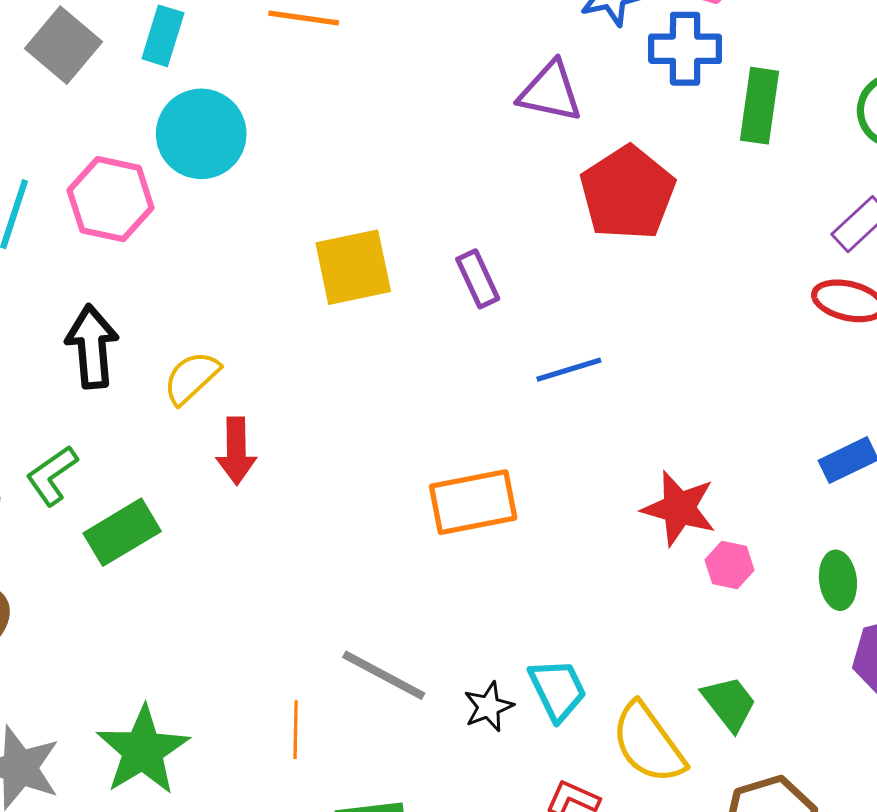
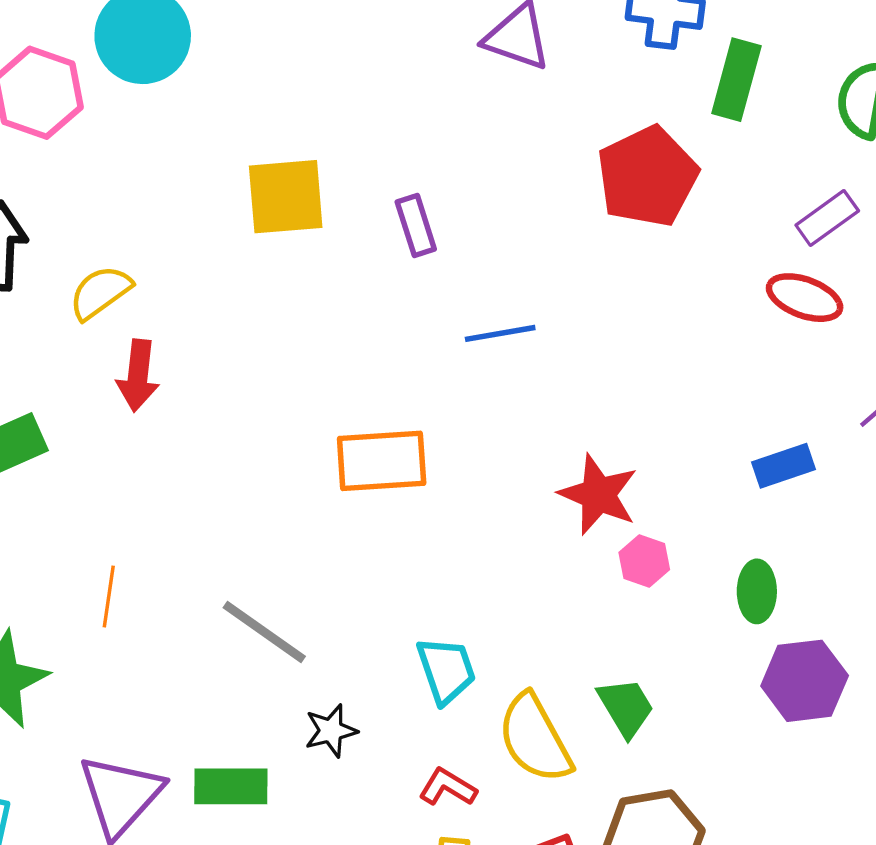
red pentagon: (628, 193) -> (647, 177), moved
black star: (489, 707) -> (331, 731), moved
orange line: (296, 730) -> (109, 596), moved

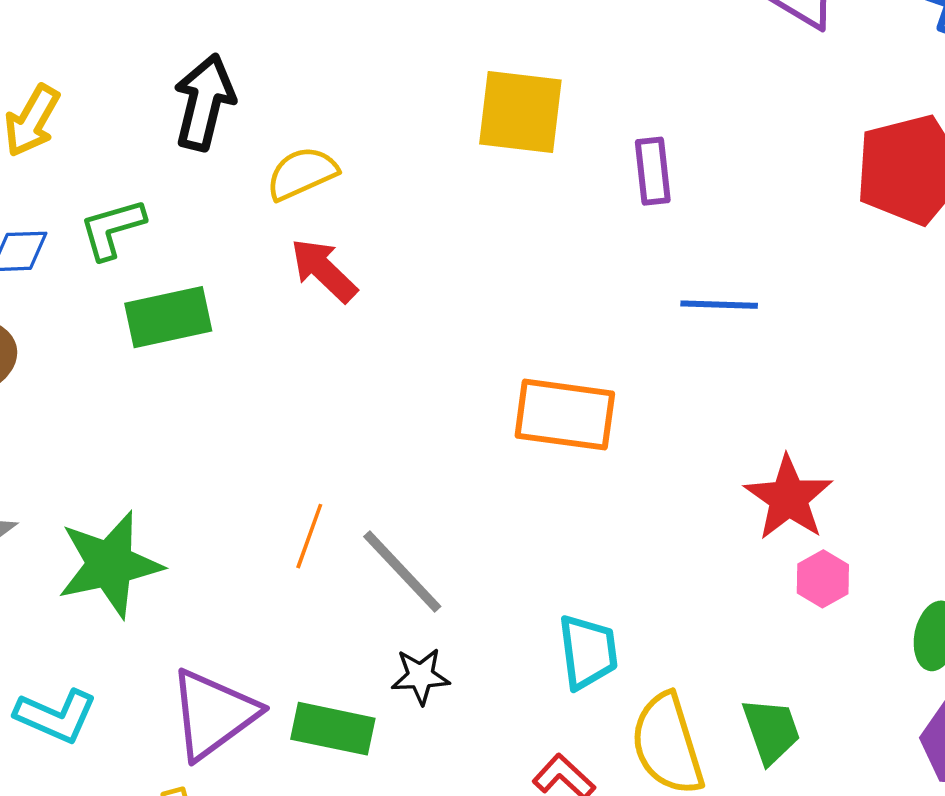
red arrow: (138, 375) -> (324, 270), turned 116
orange line: (109, 596) -> (309, 536), moved
black star: (331, 731) -> (420, 676), moved

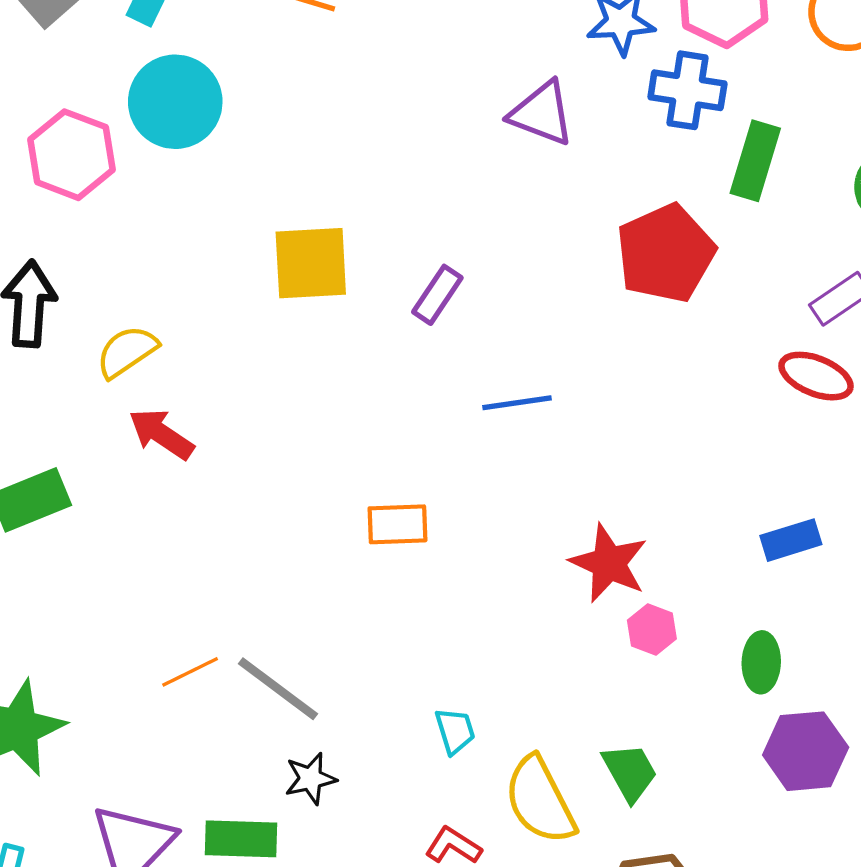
purple rectangle: (653, 171) -> (437, 295), turned 50
orange rectangle: (565, 415) -> (397, 524), size x0.7
orange line: (309, 536) -> (190, 672), turned 54
cyan trapezoid: (588, 652) -> (455, 731), size x0.7

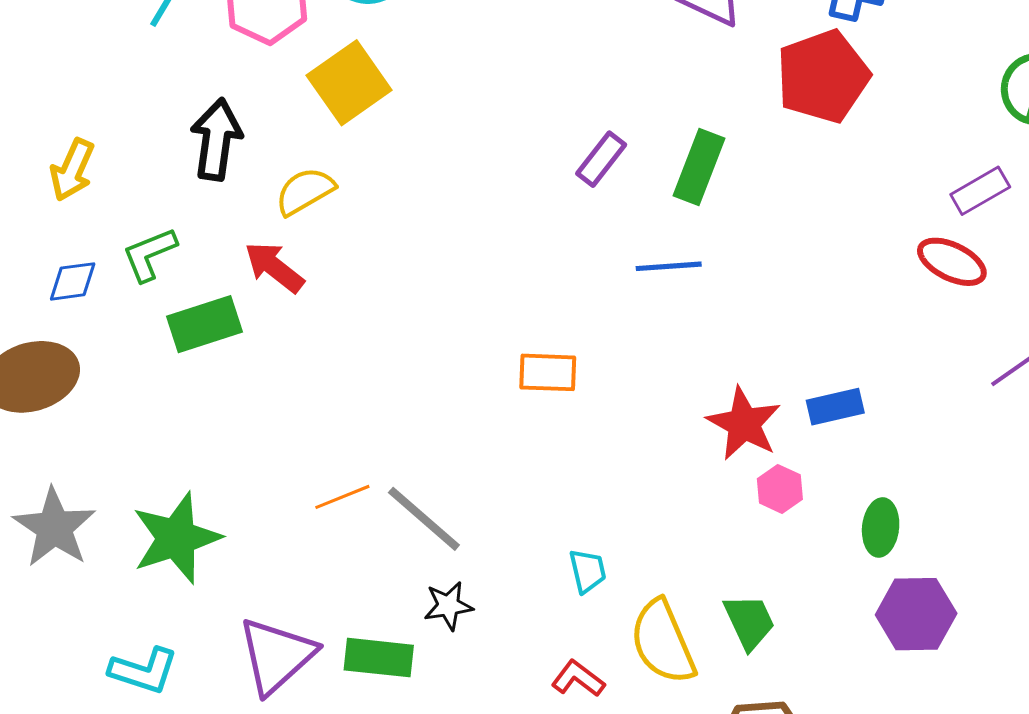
green rectangle: (755, 161) -> (699, 167), moved
red pentagon: (666, 253) -> (823, 76), moved
yellow square: (311, 263) -> (349, 83), moved, turned -36
red arrow: (161, 434) -> (274, 267), moved
blue rectangle: (791, 540) -> (835, 407), moved

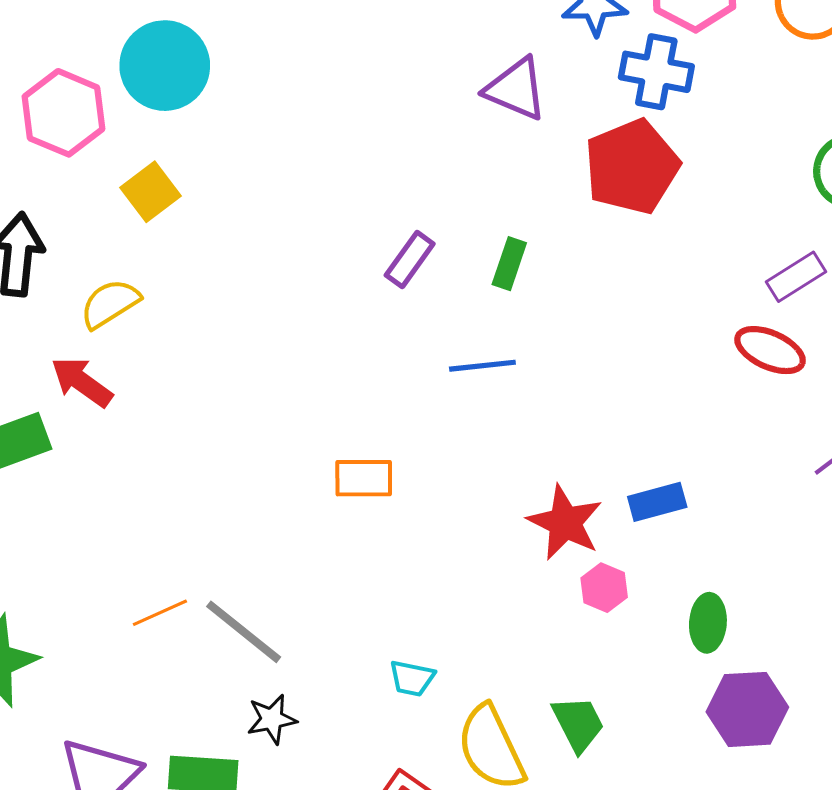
yellow square: (349, 83) -> (150, 192), size x0.7
green rectangle: (699, 167) -> (509, 264), size x0.7
cyan trapezoid: (588, 571) -> (412, 678), turned 117

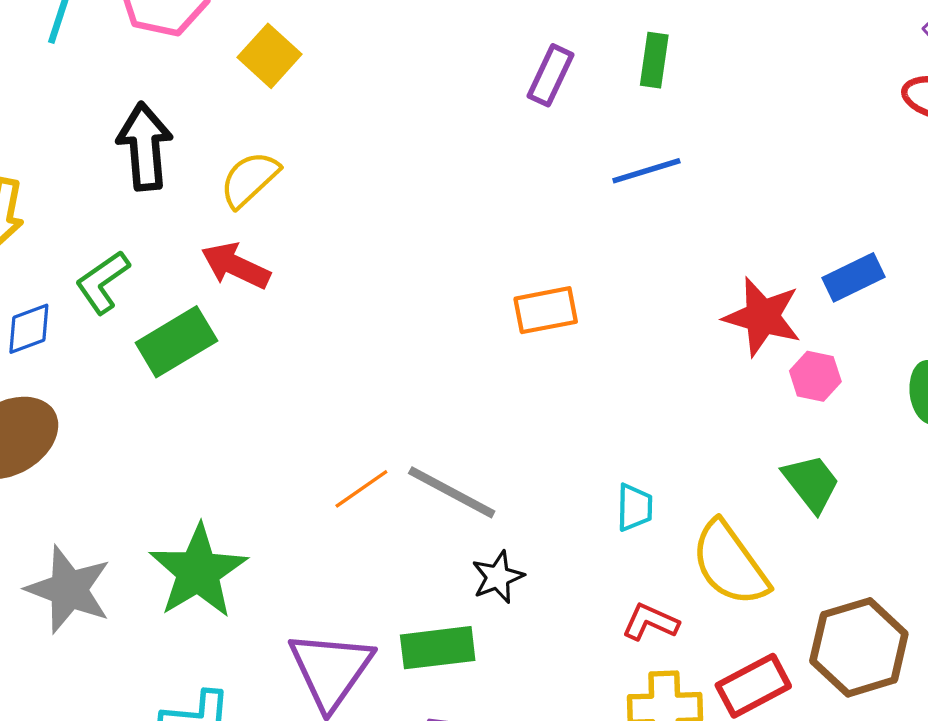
cyan trapezoid: (412, 678) -> (635, 507), turned -90
green trapezoid: (578, 724) -> (811, 483), moved

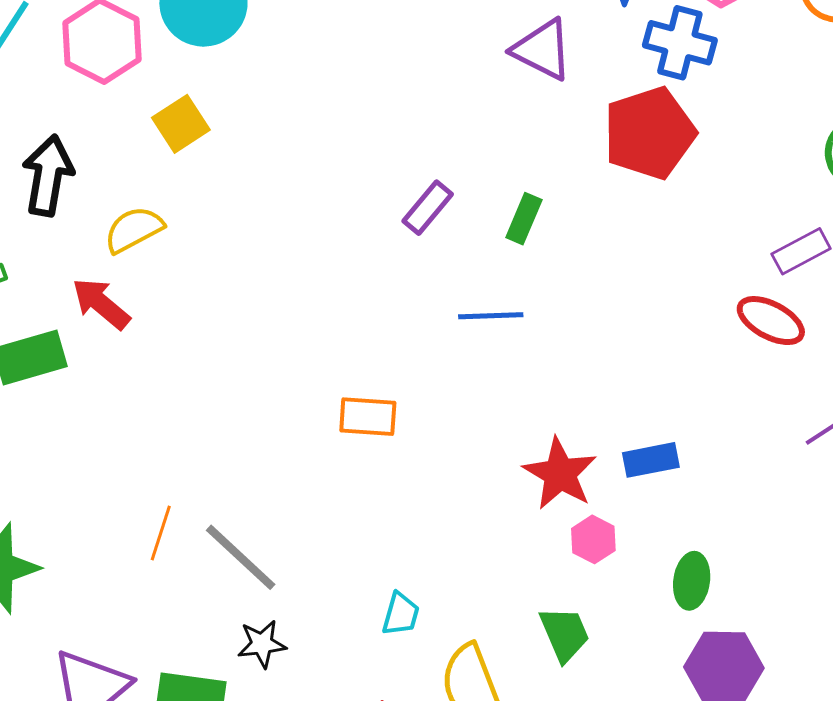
orange line: (361, 489) -> (161, 533), turned -52

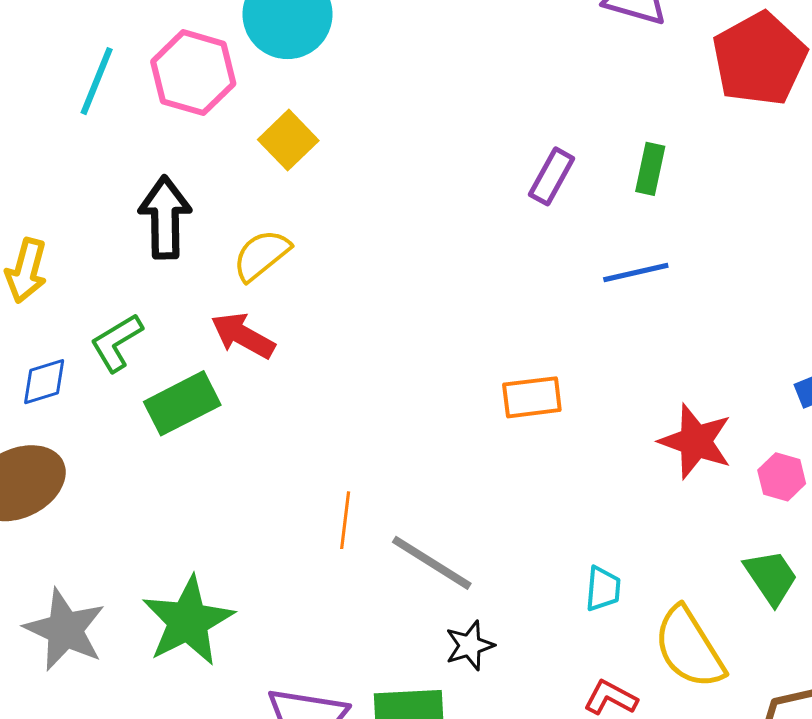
red star: (560, 474) -> (696, 441), moved
orange line: (161, 533) -> (345, 520), moved

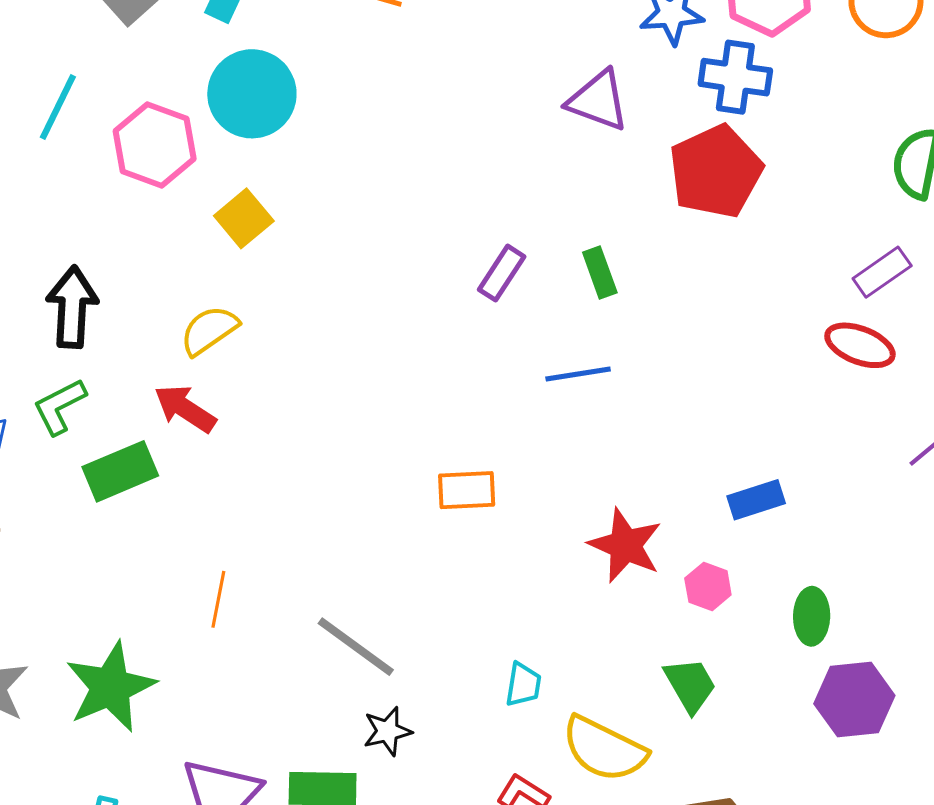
cyan line: (97, 81) -> (58, 107), moved
green rectangle: (650, 169) -> (600, 273), turned -36
black arrow: (165, 217) -> (72, 307), moved
orange line: (345, 520) -> (218, 599), moved
yellow semicircle: (689, 648) -> (604, 749), turned -36

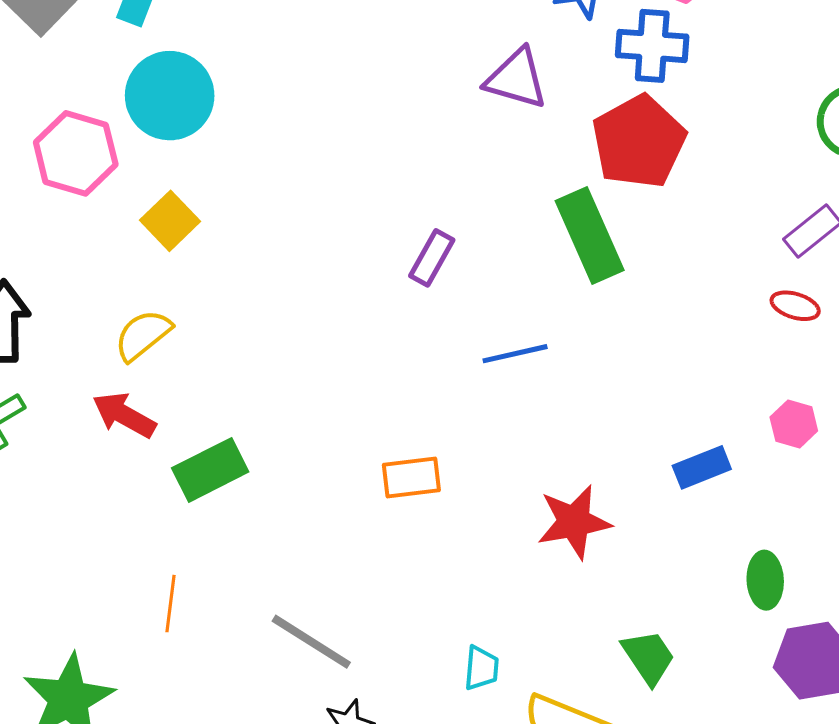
green rectangle: (600, 273) -> (590, 235), moved, size x1.8
red ellipse: (860, 345) -> (795, 306), size x0.7
green rectangle: (120, 471) -> (210, 470), moved
red star: (625, 545) -> (574, 522), turned -30
pink hexagon: (708, 587) -> (794, 424), moved

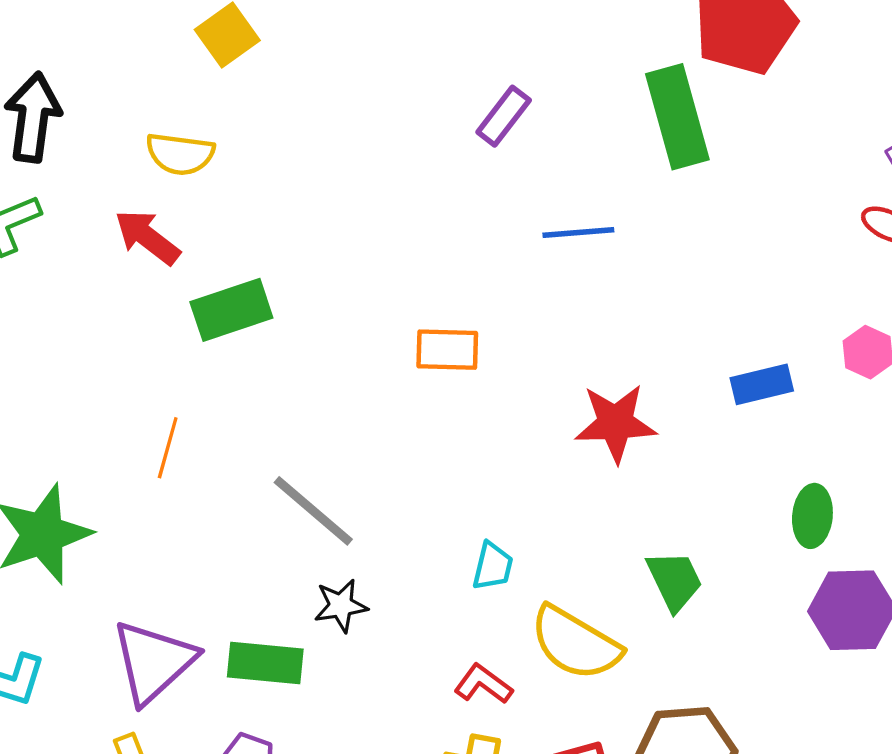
yellow semicircle: (143, 335) -> (180, 154), turned -142

